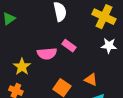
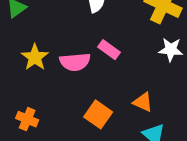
yellow star: (22, 67) -> (35, 57), moved

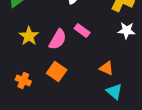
pink semicircle: (75, 62) -> (58, 39), turned -55
orange square: (98, 114) -> (57, 72), moved

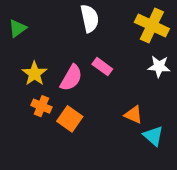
orange cross: (23, 80) -> (41, 106), moved
cyan triangle: (114, 92) -> (153, 136), moved

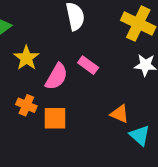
yellow star: (34, 74) -> (26, 58), moved
orange square: (70, 119) -> (55, 118), turned -35

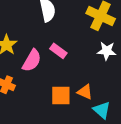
orange square: (55, 118) -> (61, 96), moved

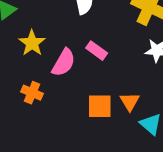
orange triangle: (85, 92) -> (130, 102), turned 35

